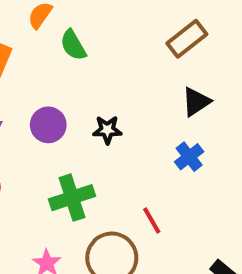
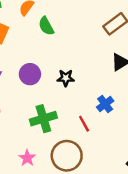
blue cross: (189, 157) -> (105, 104), moved
red line: (152, 220) -> (84, 124), moved

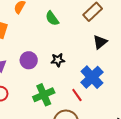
green semicircle: (46, 26) -> (52, 18), moved
blue cross: (105, 104) -> (92, 77), size x1.6

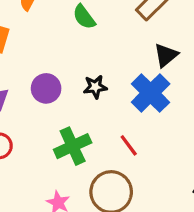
blue cross: (92, 77) -> (151, 93), moved

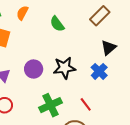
black star: (95, 87) -> (64, 68), size x1.5
blue cross: (151, 93) -> (99, 71), size x0.7

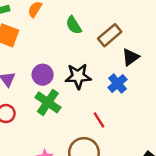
brown rectangle: (100, 16) -> (110, 35), moved
green cross: (50, 105) -> (48, 102), moved, turned -35

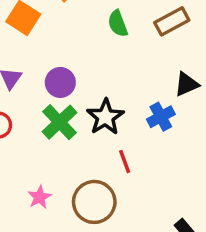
brown rectangle: (110, 35) -> (172, 21), moved
black star: (78, 76) -> (105, 117), moved, turned 30

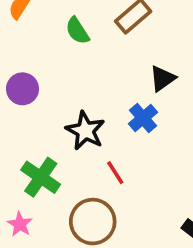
purple circle: (60, 82) -> (22, 89), moved
green cross: (60, 122) -> (41, 177), moved
pink star: (40, 197) -> (20, 224), moved

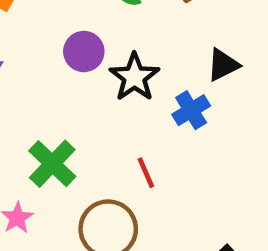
purple circle: (22, 89) -> (84, 52), moved
black star: (85, 131) -> (134, 77), moved

